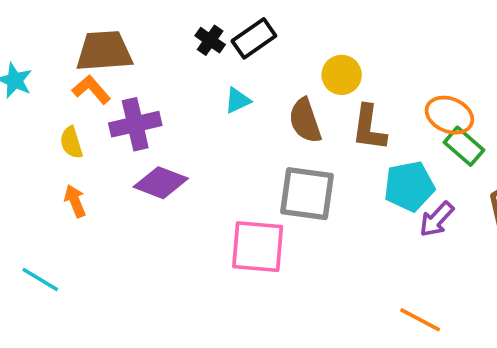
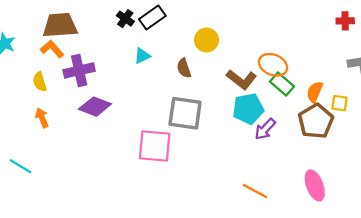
brown semicircle: (305, 121) -> (184, 68), size x0.7
brown L-shape: (369, 128) -> (241, 79), moved, turned -60

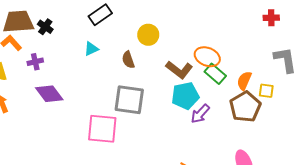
black cross: (125, 19) -> (45, 27), moved
purple cross: (79, 70) -> (35, 62), size x0.6
purple diamond: (95, 107) -> (49, 94), turned 32

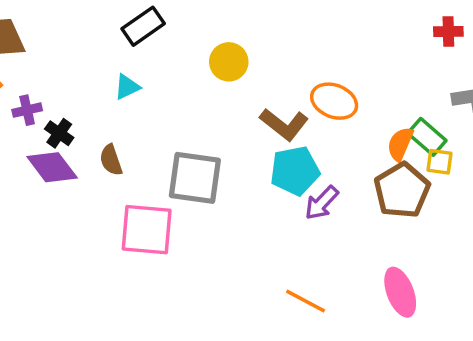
black cross: (45, 27) -> (59, 133), moved
brown semicircle: (128, 60) -> (111, 160), moved
green rectangle: (215, 74) -> (427, 137), moved

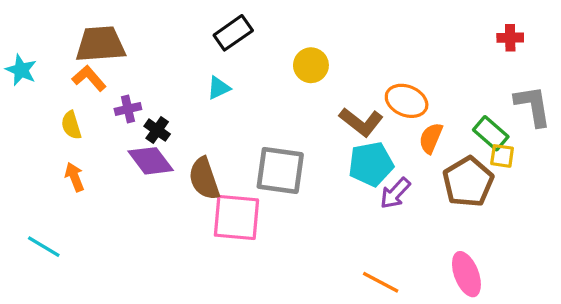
orange semicircle: (400, 144) -> (431, 138), moved
brown semicircle: (111, 160) -> (204, 179), moved, size x1.5

